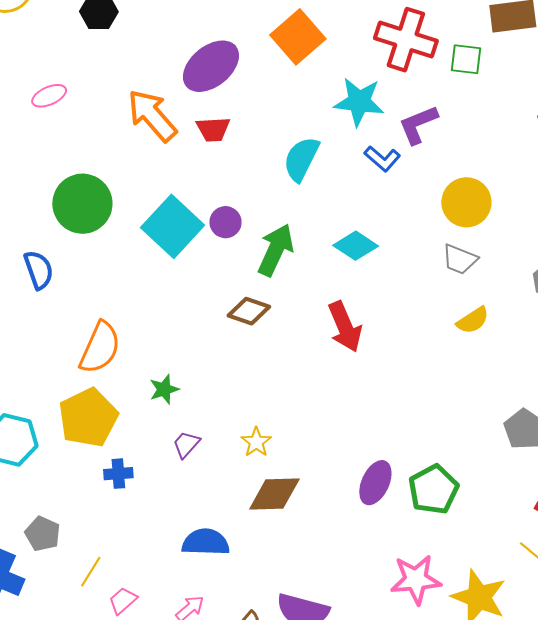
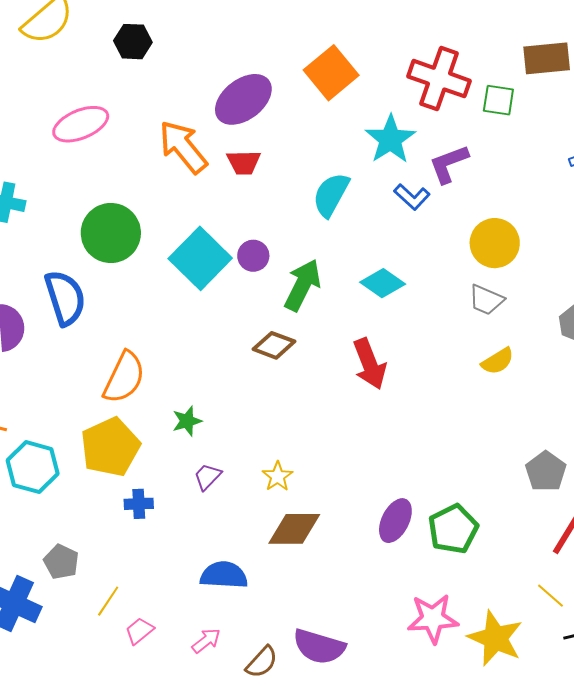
pink ellipse: (49, 96) -> (81, 124), size x1.6
cyan star: (359, 102) -> (390, 139), turned 30
blue semicircle: (39, 270) -> (65, 298), size x1.4

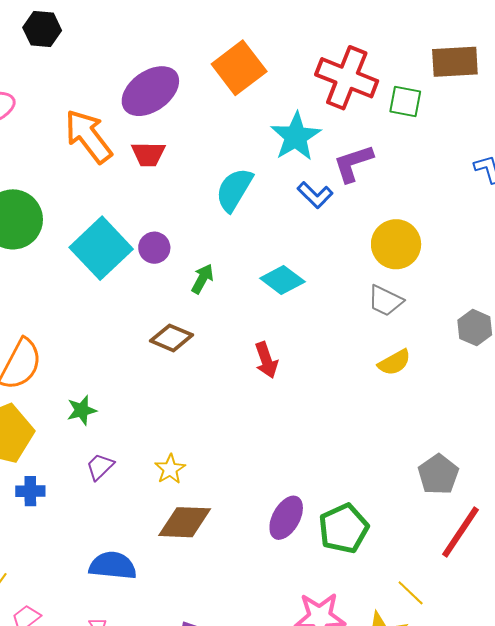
green arrow: (303, 285) -> (202, 279), size x0.6
red arrow: (370, 364) -> (266, 360), size x0.7
yellow line: (551, 596) -> (411, 593), moved

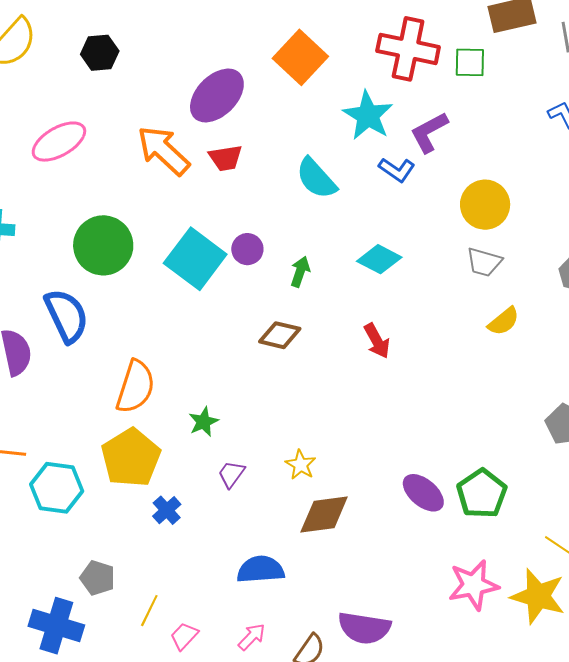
cyan semicircle: (234, 190) -> (316, 178), turned -63
blue cross: (30, 491) -> (167, 510), turned -32
purple ellipse: (286, 518) -> (423, 493), turned -69

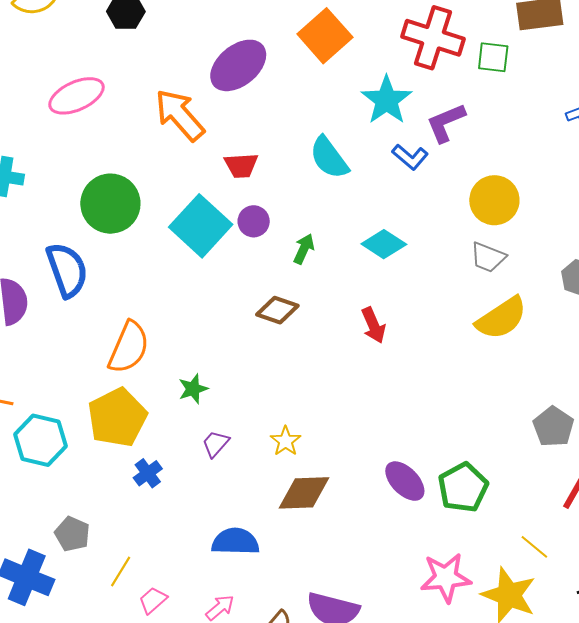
red trapezoid: (226, 158) -> (241, 165), moved
yellow semicircle: (504, 321) -> (501, 318), size x1.6

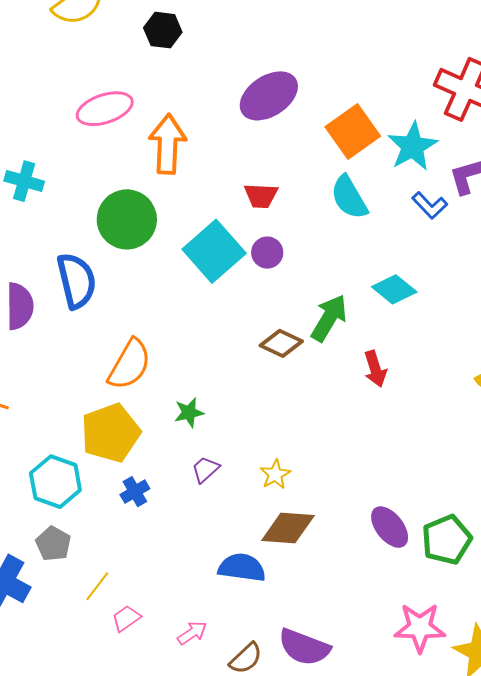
orange square: (325, 36) -> (353, 131), moved
orange arrow: (180, 115) -> (168, 144), moved, turned 38
green arrow: (304, 249) -> (329, 318), moved, size x1.6
cyan hexagon: (40, 440) -> (55, 482), moved
blue semicircle: (235, 542) -> (242, 568), moved

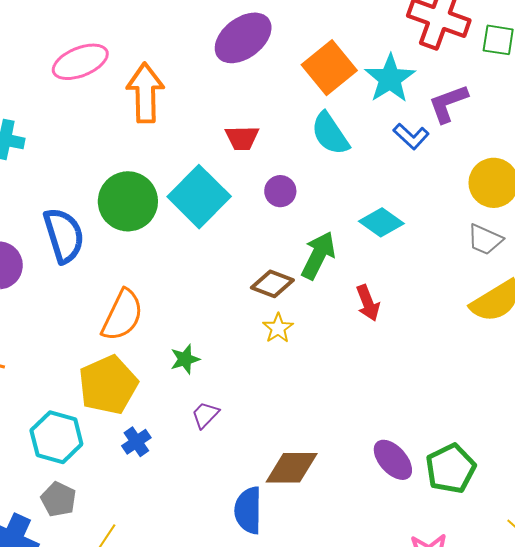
green circle: (127, 219) -> (128, 201), moved
purple circle: (267, 253) -> (280, 191), moved
yellow star: (275, 474) -> (278, 328), moved
blue semicircle: (242, 568) -> (248, 510), turned -93

